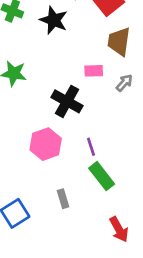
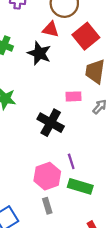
pink hexagon: (46, 144) -> (47, 176), moved
green rectangle: (102, 176) -> (80, 186), turned -35

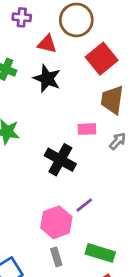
red triangle: (51, 29) -> (47, 44), moved
purple line: (71, 161) -> (84, 205), turned 70
green rectangle: (80, 186) -> (100, 253), moved

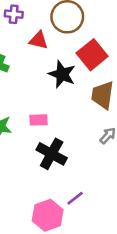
black star: (47, 79) -> (62, 74), moved
pink rectangle: (87, 129) -> (39, 120), moved

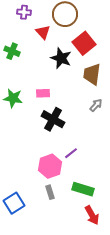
red triangle: (39, 40) -> (43, 32), turned 35

